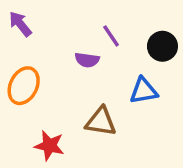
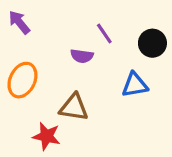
brown triangle: (101, 122) -> (74, 107), moved

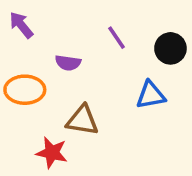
purple semicircle: (82, 56) -> (68, 63), moved
orange ellipse: (22, 80) -> (25, 90), turned 64

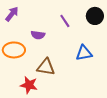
purple arrow: (21, 25) -> (12, 14), turned 77
black circle: (170, 48) -> (95, 16), moved

